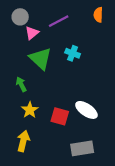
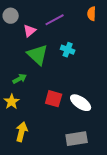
gray circle: (20, 17) -> (11, 16), moved
green arrow: (21, 84) -> (20, 79), turned 88
yellow star: (30, 110) -> (12, 102), moved
red square: (60, 116) -> (54, 99), moved

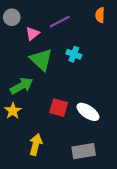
green arrow: (20, 79) -> (22, 86), size x1.5
yellow arrow: (22, 132) -> (36, 145), moved

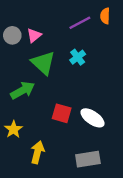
gray circle: (12, 17) -> (12, 35), moved
purple line: (60, 22) -> (80, 23), moved
cyan cross: (74, 54) -> (78, 57), turned 32
yellow star: (13, 111) -> (13, 129), moved

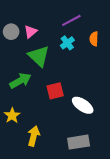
orange semicircle: (105, 16) -> (94, 39), moved
cyan cross: (78, 57) -> (67, 43), moved
red square: (62, 113) -> (55, 91), moved, turned -30

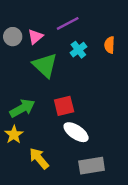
purple line: (71, 20) -> (68, 23), moved
green arrow: (20, 81) -> (22, 108), moved
white ellipse: (83, 105) -> (76, 132), moved
yellow arrow: (34, 136) -> (39, 158), turned -54

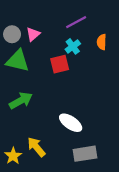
purple line: (68, 23) -> (76, 22), moved
green triangle: (45, 65) -> (18, 61), moved, turned -30
red square: (64, 106) -> (60, 64), moved
yellow star: (14, 135) -> (13, 156), moved

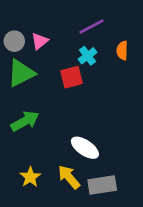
green triangle: (18, 61) -> (21, 73), turned -40
yellow arrow: (36, 147) -> (69, 177), moved
yellow star: (13, 156) -> (30, 177), moved

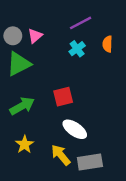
red square: (72, 77) -> (63, 97), moved
yellow star: (30, 177) -> (25, 144), moved

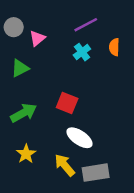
gray circle: (13, 36) -> (14, 27), moved
green triangle: (19, 64) -> (20, 68), size x0.7
red square: (63, 97) -> (67, 103), turned 36

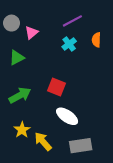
yellow arrow: (65, 165) -> (43, 141), moved

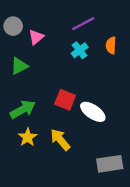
white ellipse: (67, 116) -> (93, 112), moved
yellow star: (22, 130) -> (28, 137), moved
yellow arrow: (43, 141) -> (60, 140), moved
gray rectangle: (81, 146) -> (110, 164), moved

